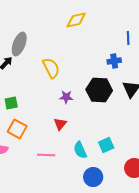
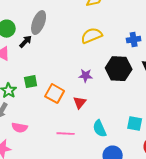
yellow semicircle: (51, 68) -> (92, 36), moved, turned -85
orange square: (17, 129) -> (55, 94), moved
cyan square: (106, 145) -> (135, 124), moved, turned 35

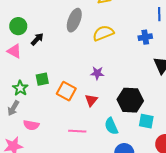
gray ellipse: (39, 23) -> (74, 20), moved
black hexagon: (119, 69) -> (130, 100), moved

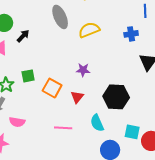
gray ellipse: (74, 20) -> (60, 17), turned -45
cyan square: (146, 121) -> (132, 132), moved

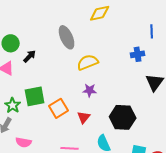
yellow semicircle: (89, 30) -> (88, 62), moved
green square: (28, 76) -> (35, 96), size x1.5
orange square: (52, 88) -> (59, 108), turned 30

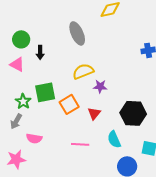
black arrow: (30, 56) -> (40, 52), turned 136
yellow semicircle: (88, 62) -> (83, 71), moved

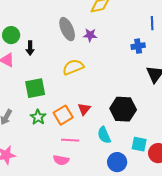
purple star: (100, 86) -> (90, 35), moved
green star: (23, 101) -> (38, 117), moved
orange square: (69, 104) -> (63, 115), moved
pink semicircle: (34, 138) -> (61, 160), moved

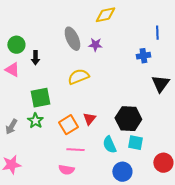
green star: (38, 117) -> (35, 121), moved
cyan square: (139, 144) -> (135, 143), moved

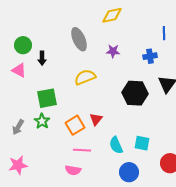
purple star: (95, 45) -> (113, 51), moved
black hexagon: (128, 119) -> (135, 93), moved

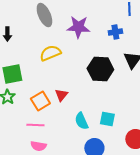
purple star: (113, 51) -> (78, 27), size x1.6
pink line: (82, 150) -> (35, 125), moved

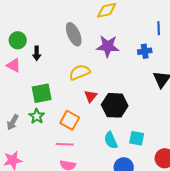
black hexagon: (100, 69) -> (115, 105), moved
red triangle: (61, 95) -> (91, 96), moved
orange square: (40, 101) -> (70, 120), turned -30

